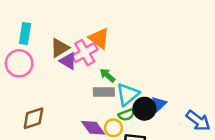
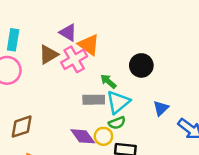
purple triangle: (68, 61) -> (68, 32), moved
green arrow: (107, 75) -> (108, 81), moved
blue triangle: (159, 104) -> (161, 108), moved
black circle: (144, 109) -> (141, 65), moved

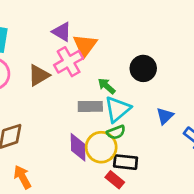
orange triangle: (89, 45) -> (85, 45), turned 30
brown triangle: (48, 54) -> (39, 75), moved
purple diamond: (83, 136) -> (78, 147), turned 35
yellow circle: (103, 136) -> (101, 147), size x1.5

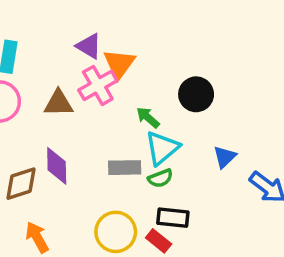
brown triangle: (39, 75) -> (59, 103), turned 30
gray rectangle: (90, 106) -> (125, 168), moved
purple diamond: (78, 147) -> (57, 166), moved
yellow circle: (101, 147) -> (116, 232), moved

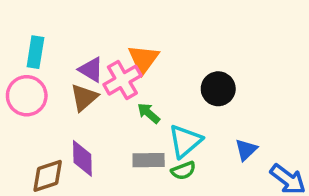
purple triangle: (89, 46) -> (91, 70), moved
brown triangle: (59, 103) -> (84, 97), turned -40
green arrow: (148, 118) -> (149, 113), moved

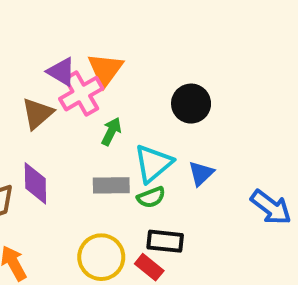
purple triangle: (91, 70) -> (61, 72), moved
green arrow: (149, 113) -> (111, 131), turned 75
blue triangle: (246, 150) -> (201, 173), moved

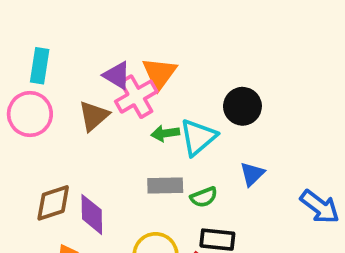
green arrow: (111, 131) -> (165, 133), turned -124
cyan triangle: (153, 163) -> (198, 137), moved
purple diamond: (35, 183) -> (92, 214), moved

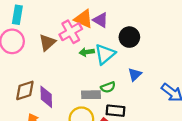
orange triangle: (159, 73) -> (84, 19), turned -42
purple triangle: (117, 75) -> (101, 20), moved
gray rectangle: (165, 185) -> (91, 95), moved

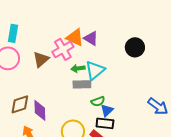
black circle: (129, 37) -> (135, 47), moved
blue triangle: (135, 74) -> (107, 110), moved
gray rectangle: (91, 95) -> (82, 84), moved

